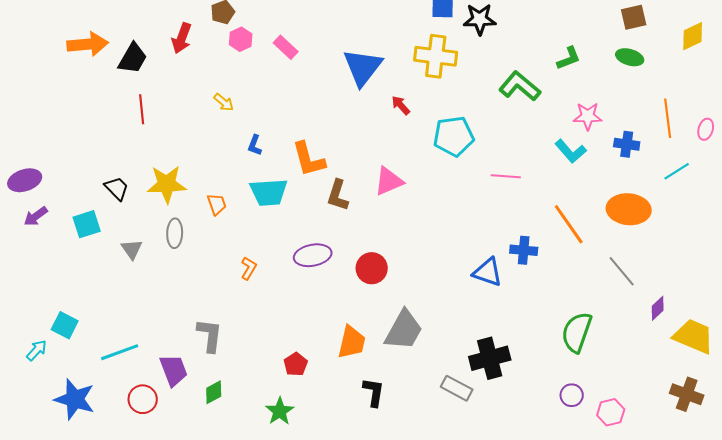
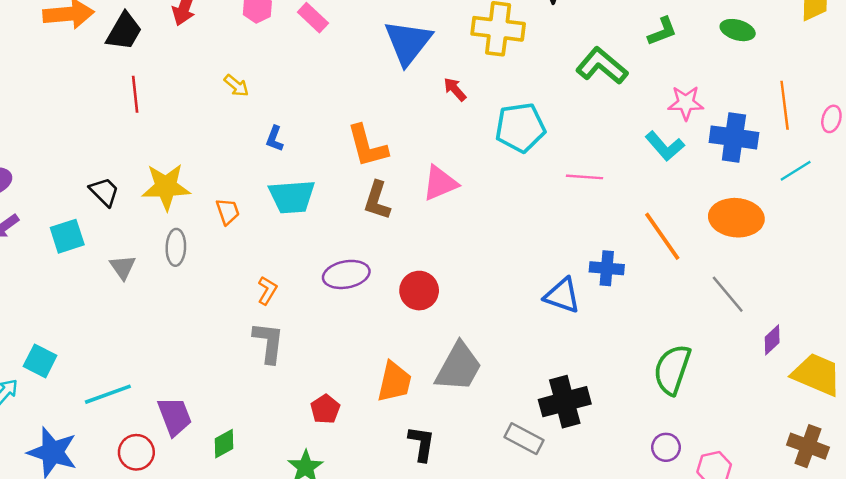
blue cross: (627, 144) -> (734, 137), size x1.5
orange L-shape: (309, 159) -> (367, 146), moved
gray L-shape: (210, 335) -> (268, 342), moved

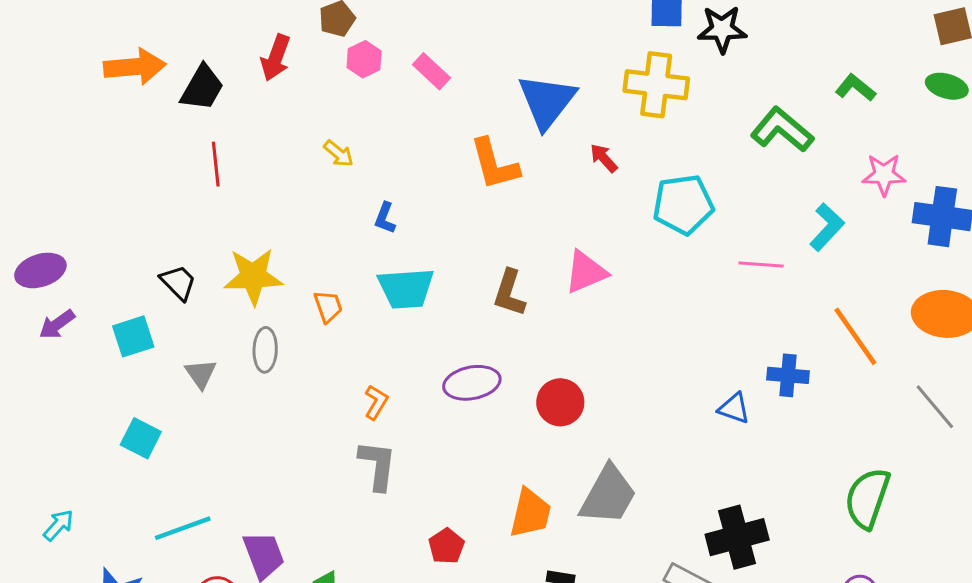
green L-shape: (662, 31) -> (855, 88), turned -120
orange L-shape: (367, 146) -> (494, 164), moved
cyan L-shape: (665, 146) -> (827, 227), moved, turned -96
blue triangle: (562, 295) -> (734, 408), size x0.7
cyan square: (40, 361) -> (141, 438), moved

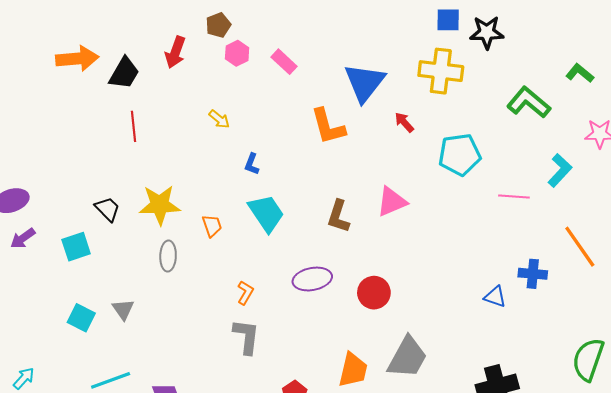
cyan trapezoid: (406, 288) -> (266, 213), turned -120
gray triangle: (201, 374) -> (123, 309), moved

